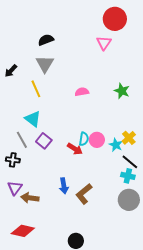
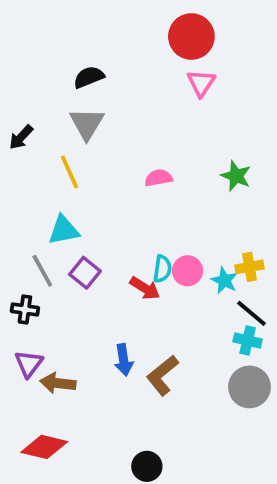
red circle: (115, 19) -> (191, 36), moved
cyan triangle: (33, 119) -> (64, 230), turned -48
yellow cross: (129, 138) -> (250, 267), turned 32

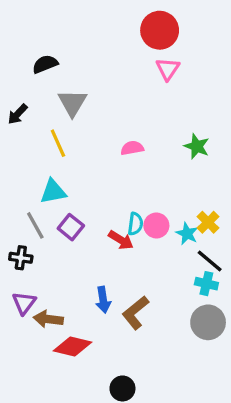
black semicircle: (89, 77) -> (45, 64), moved
yellow cross: (250, 267) -> (208, 222), turned -35
red diamond: (44, 447) -> (72, 347), moved

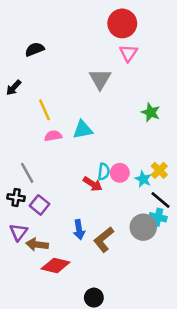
gray triangle: (72, 103) -> (100, 79), moved
pink semicircle: (132, 148) -> (53, 136), moved
cyan triangle: (53, 192) -> (83, 130), moved
purple square: (71, 227) -> (40, 205), moved
gray circle: (208, 322) -> (143, 227), moved

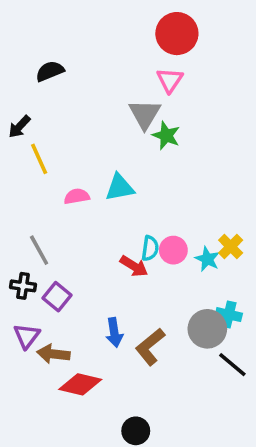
pink triangle: (128, 53) -> (170, 80), moved
yellow line: (44, 110) -> (39, 159), moved
green star: (151, 112) -> (166, 136), moved
black line: (161, 200) -> (232, 365), moved

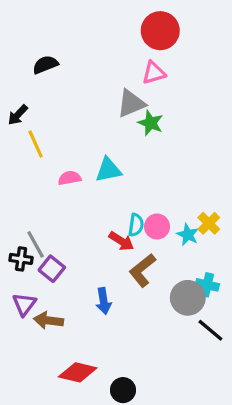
pink triangle: (170, 80) -> (154, 73), turned 40
gray triangle: (145, 114) -> (131, 104), turned 36
gray line: (39, 250) -> (36, 244), moved
brown L-shape: (150, 347) -> (142, 270), moved
red diamond: (80, 384) -> (78, 372), moved

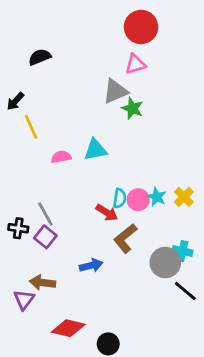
cyan star: (188, 235) -> (157, 197), moved
gray line: (36, 244) -> (45, 214), moved
blue arrow: (104, 301) -> (91, 265), turned -95
purple triangle: (24, 304) -> (24, 300), moved

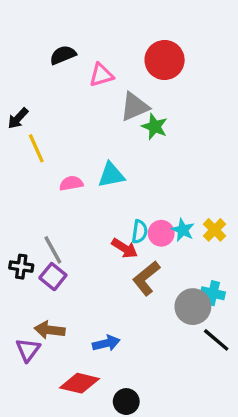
red circle: (141, 27) -> (165, 60), moved
black semicircle: (40, 57) -> (63, 55), moved
pink triangle: (135, 64) -> (101, 75), moved
blue arrow: (91, 265) -> (106, 343), moved

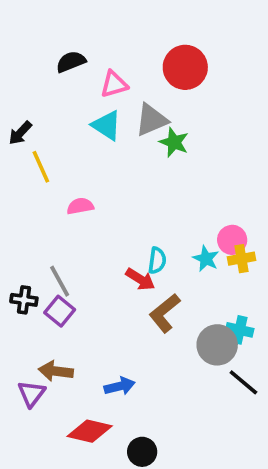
cyan triangle: (111, 175) -> (106, 125), moved, turned 44
yellow cross: (215, 230) -> (242, 259), turned 35
pink circle: (161, 233) -> (232, 240), moved

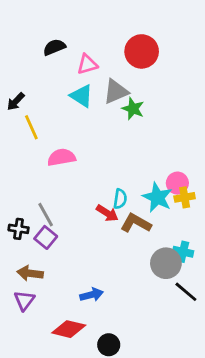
pink semicircle: (80, 206) -> (61, 157), size x1.4
cyan star: (206, 259) -> (157, 197), size x1.5
brown L-shape: (165, 313) -> (136, 223), moved, turned 68
brown arrow: (56, 371) -> (30, 273), moved

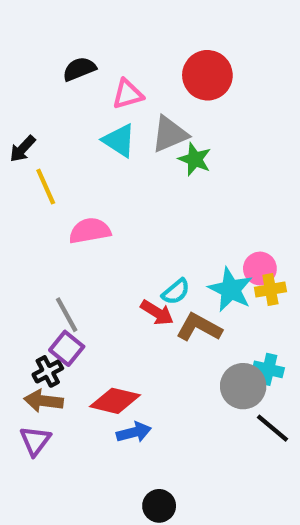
cyan semicircle: (120, 199) -> (176, 292), turned 42
black cross: (19, 229) -> (48, 371), moved, turned -36
red diamond: (69, 329) -> (115, 401), moved

